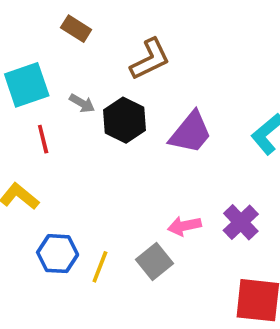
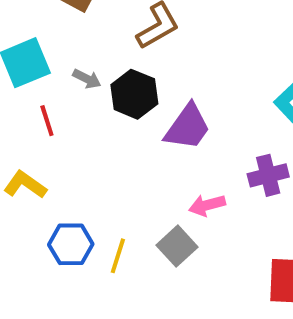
purple trapezoid: (191, 133) -> (188, 127), moved
purple cross: (241, 222) -> (268, 175), moved, turned 33

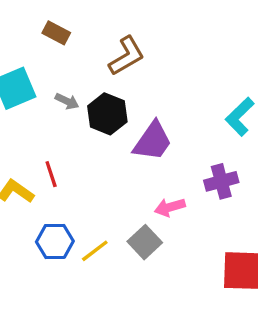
red line: (47, 121) -> (51, 174), moved
yellow line: (118, 256) -> (95, 251), turned 36

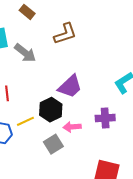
gray arrow: (67, 101) -> (25, 53), size x1.6
black hexagon: (107, 114) -> (51, 110), moved
yellow line: (95, 251) -> (25, 121), moved

